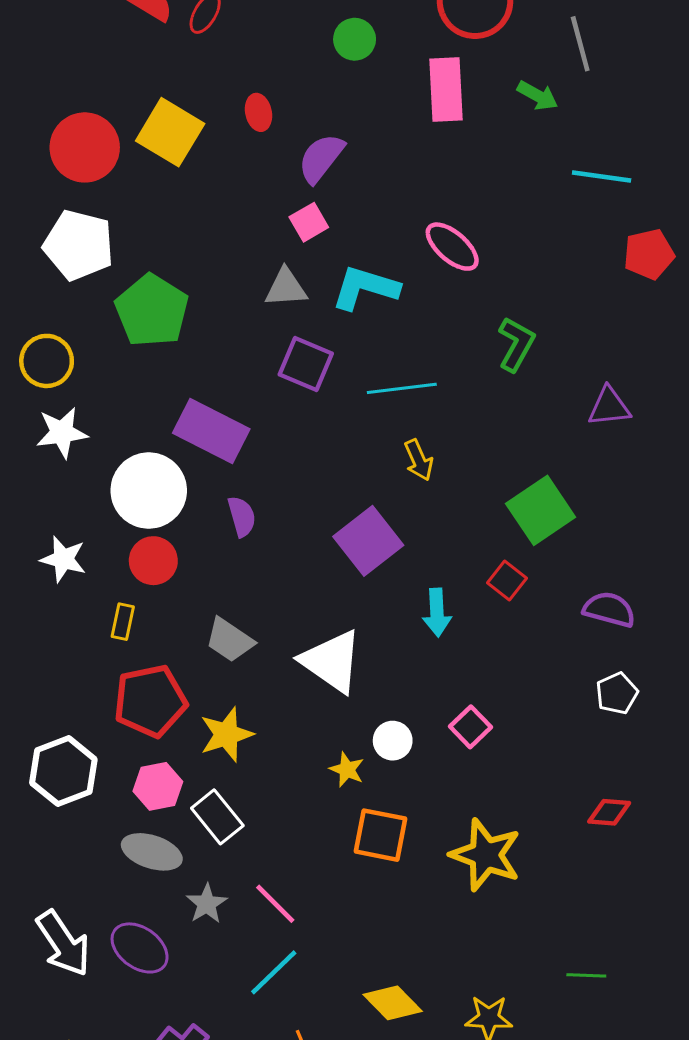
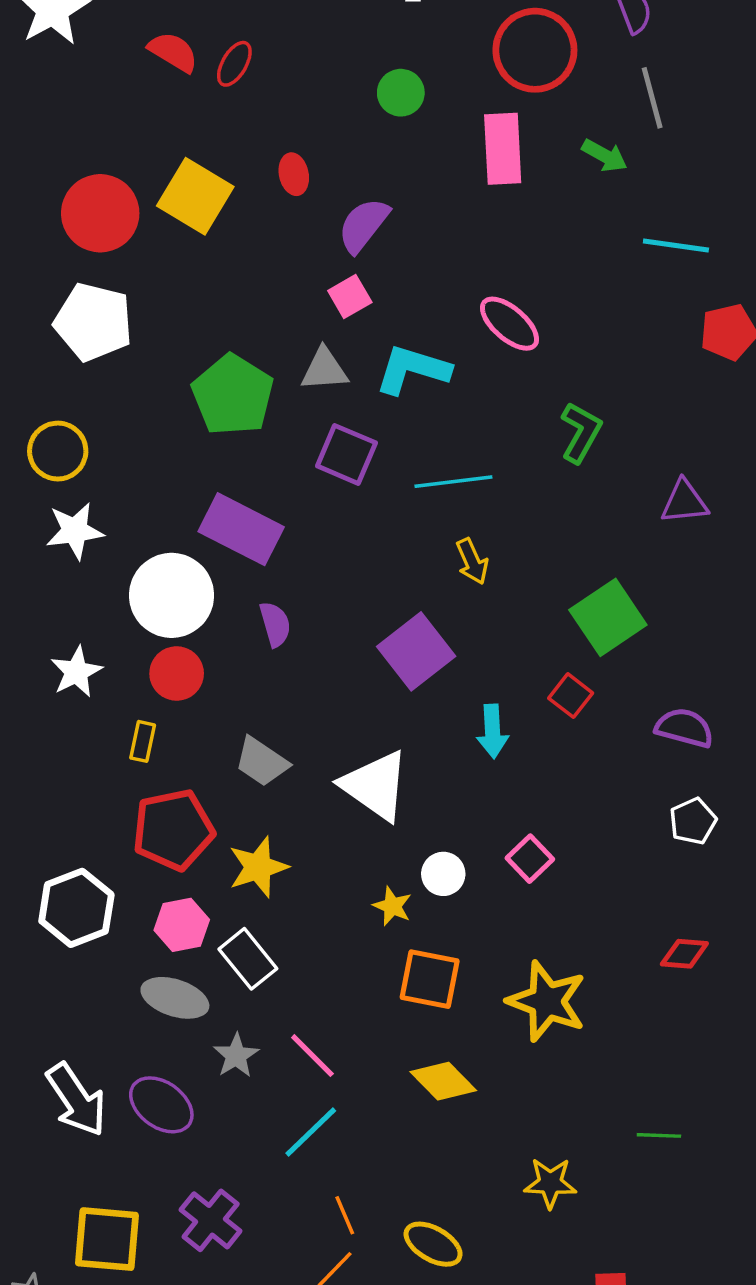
green pentagon: (152, 311) -> (233, 395), moved
white star: (63, 559) -> (76, 672), turned 30
yellow diamond: (393, 1003) -> (443, 1081), moved

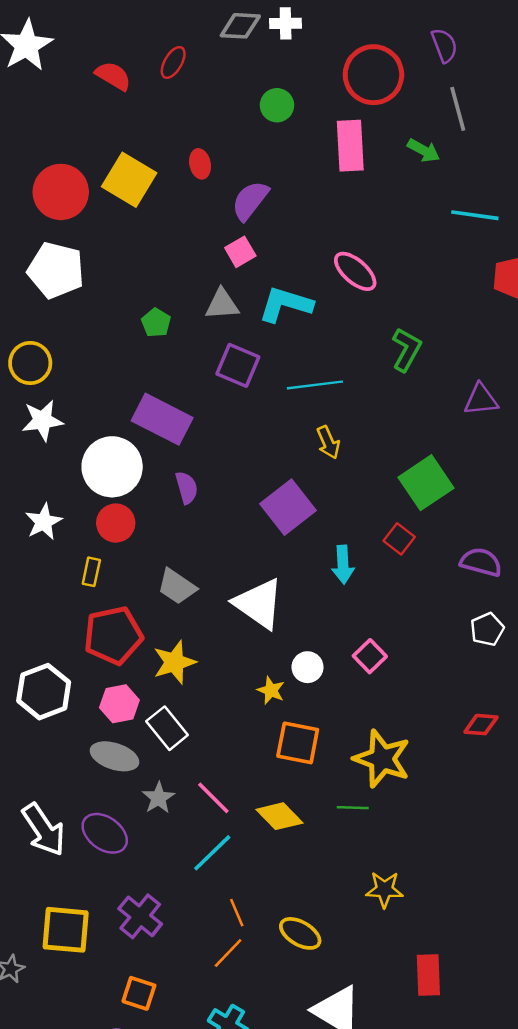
red ellipse: (234, 64) -> (173, 62), moved
green pentagon: (233, 395) -> (156, 323), size x0.5
yellow diamond: (443, 1081) -> (279, 816), moved
green line: (659, 1135) -> (353, 808), moved

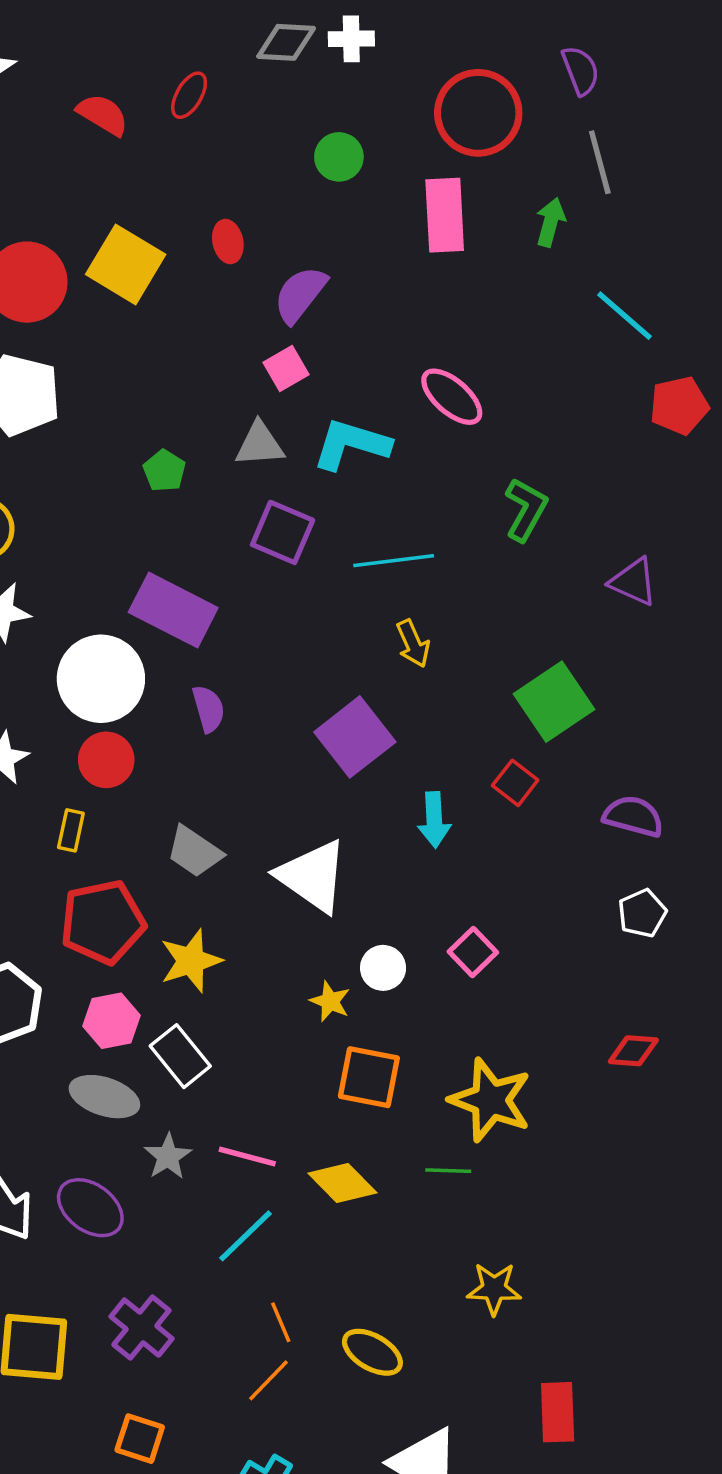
green arrow: (424, 150) -> (550, 222), turned -104
cyan line: (475, 215) -> (625, 316), turned 33
purple triangle: (481, 400) -> (633, 582), turned 30
pink line: (213, 798) -> (247, 1157), turned -30

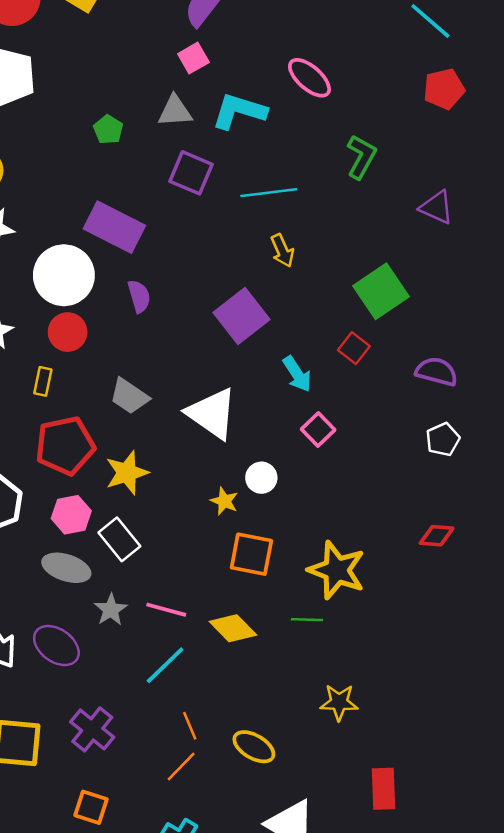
red pentagon: (679, 405) -> (444, 89), moved
cyan arrow: (434, 820) -> (297, 374), turned -30
pink square: (473, 952) -> (318, 430), moved

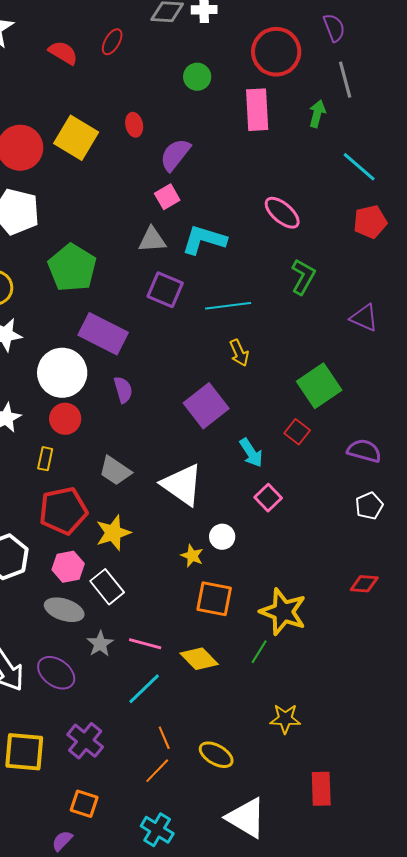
pink ellipse: (309, 78) -> (282, 213), moved
green pentagon: (108, 130) -> (72, 268), moved, size x2.0
green line: (307, 620) -> (259, 652), turned -60

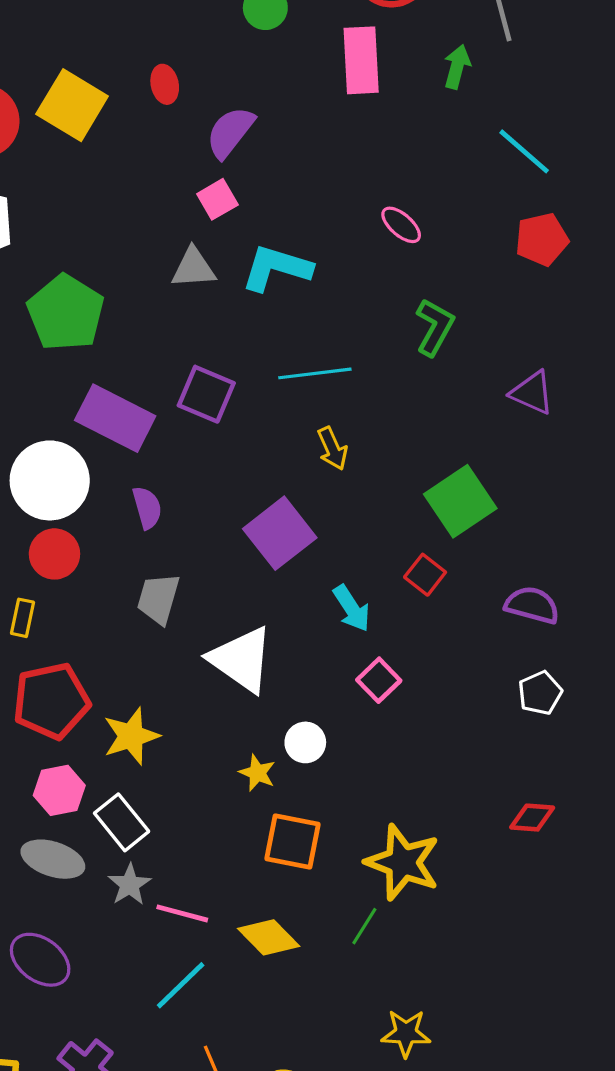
pink ellipse: (282, 213) -> (401, 225), size x0.7
purple square: (165, 290) -> (206, 394), moved
gray trapezoid: (115, 471) -> (158, 599), moved, turned 72
gray star: (100, 644) -> (130, 885), moved

